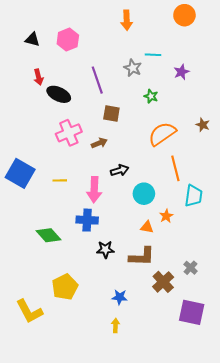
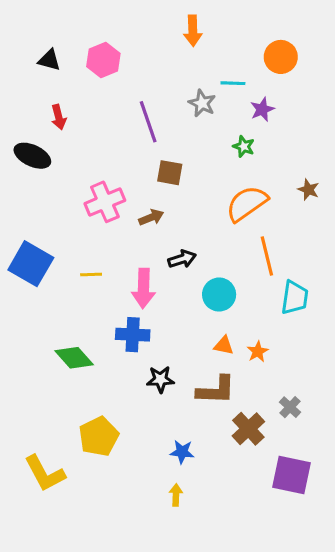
orange circle: (184, 15) -> (281, 57), moved
purple star: (181, 72) -> (262, 109), moved
black ellipse: (59, 94) -> (32, 156), moved
green star: (151, 96) -> (244, 146), moved
orange star: (166, 216) -> (258, 352), moved

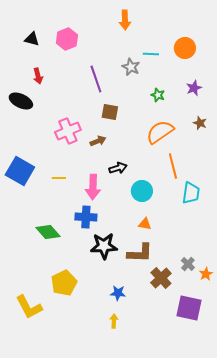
orange circle: (281, 57) -> (185, 48), moved
purple star: (262, 109) -> (194, 88), moved
orange star: (258, 352) -> (206, 274), moved
black star: (160, 379) -> (104, 246), size x1.5

